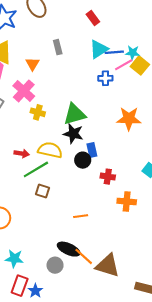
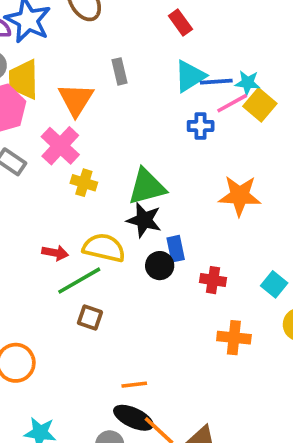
orange triangle: (32, 64) -> (76, 100), size x1.5
red cross: (108, 177) -> (213, 280), moved
orange line: (81, 216) -> (134, 385), moved

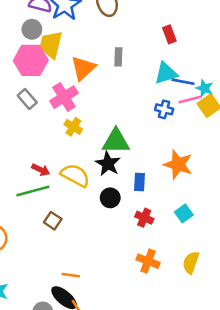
blue rectangle: (176, 249) -> (140, 182), moved
green line: (79, 281) -> (33, 191), moved
cyan square: (274, 284) -> (184, 213), moved

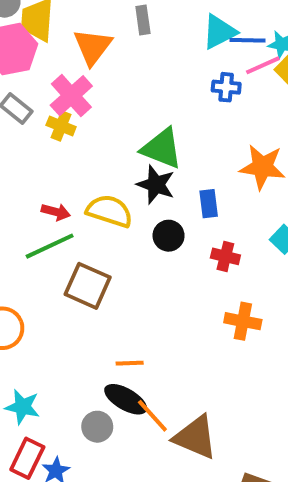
yellow cross: (73, 127) -> (61, 126), moved
green triangle: (116, 141) -> (162, 148), turned 32
brown square: (53, 221) -> (88, 286), size x1.6

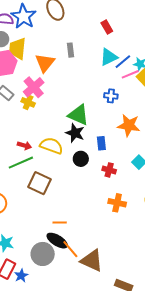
blue line: (248, 40) -> (123, 62), turned -42
blue cross: (226, 87) -> (111, 96), moved
gray circle: (97, 427) -> (43, 254), size x1.5

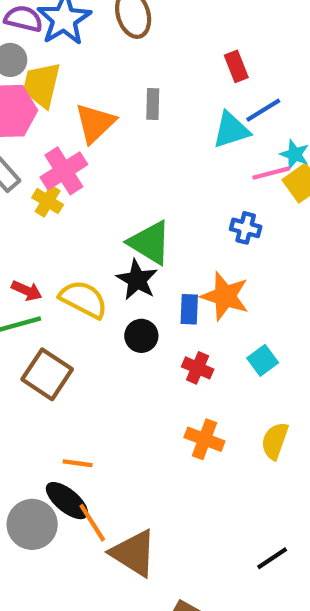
blue line: (123, 62) -> (263, 110), moved
blue cross: (111, 96) -> (246, 228), moved
orange star: (129, 125) -> (225, 296), moved

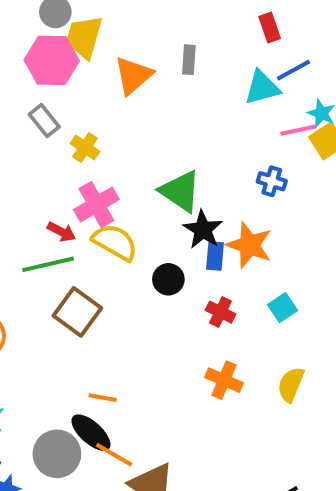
pink cross: (64, 171) -> (96, 205), moved
black star: (137, 280) -> (203, 230), moved
orange line: (92, 523) -> (114, 455), turned -30

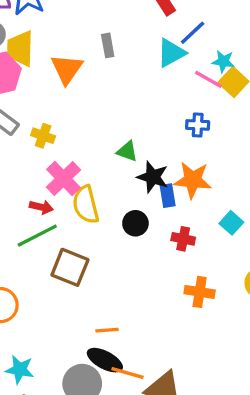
pink line: (298, 130) -> (208, 79), turned 56
green triangle: (180, 191) -> (127, 151), size x0.6
yellow semicircle: (115, 242) -> (86, 205), turned -120

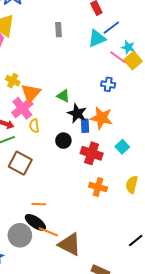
orange triangle: (67, 69) -> (31, 93), moved
yellow semicircle: (86, 205) -> (34, 126), size x0.6
red cross: (183, 239) -> (92, 153), size x1.5

